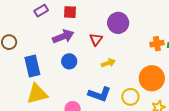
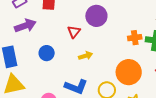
purple arrow: (63, 36) -> (25, 26), moved

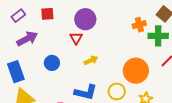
purple circle: (96, 16) -> (85, 19), moved
orange cross: (135, 38) -> (139, 25), moved

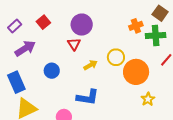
red square: (47, 14) -> (43, 22), turned -32
yellow circle: (117, 91) -> (116, 57), moved

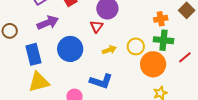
green cross: (156, 36) -> (164, 40), moved
blue circle: (52, 71) -> (70, 49), size x1.6

